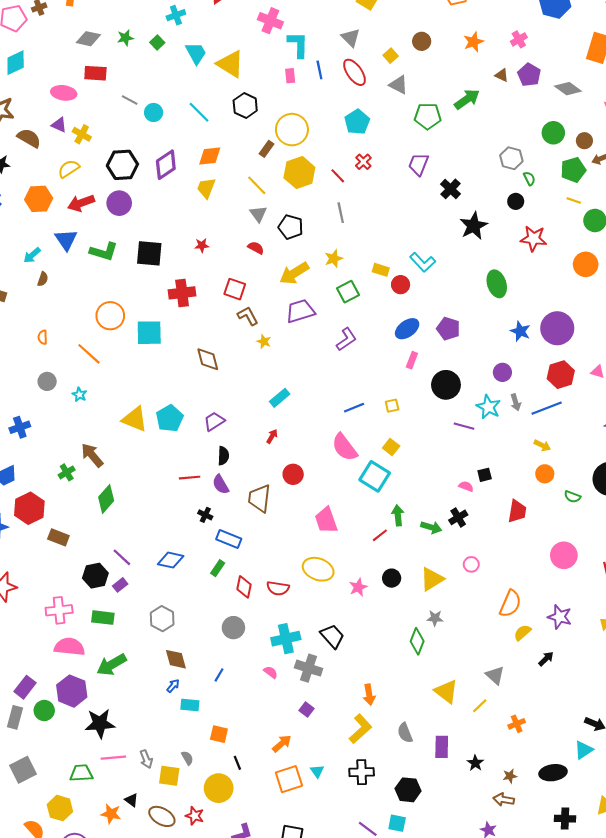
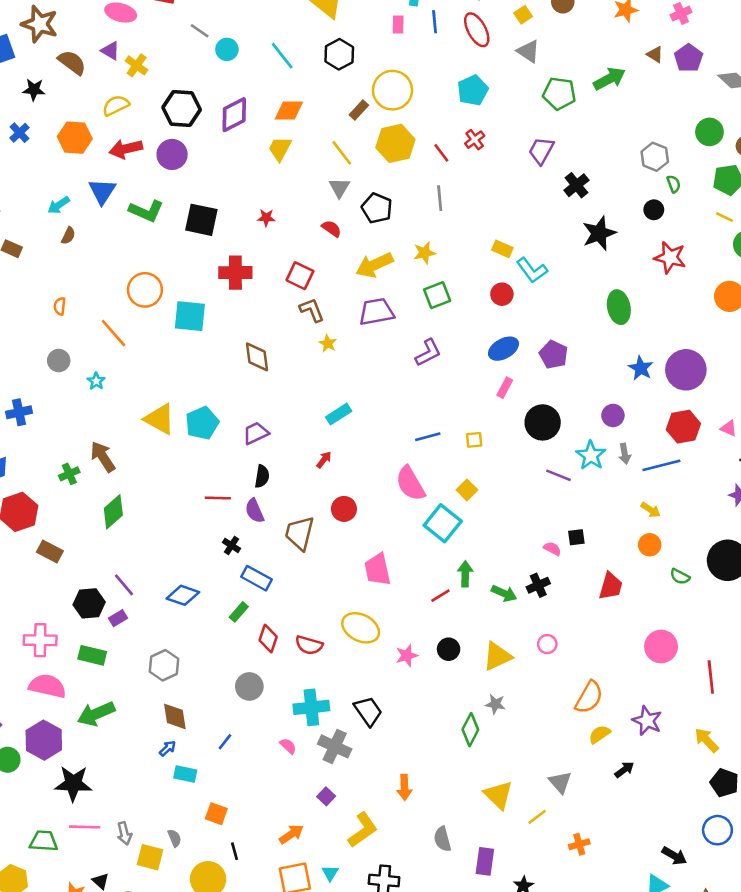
yellow rectangle: (381, 270) -> (502, 249), moved
yellow L-shape: (360, 729) -> (363, 830), moved

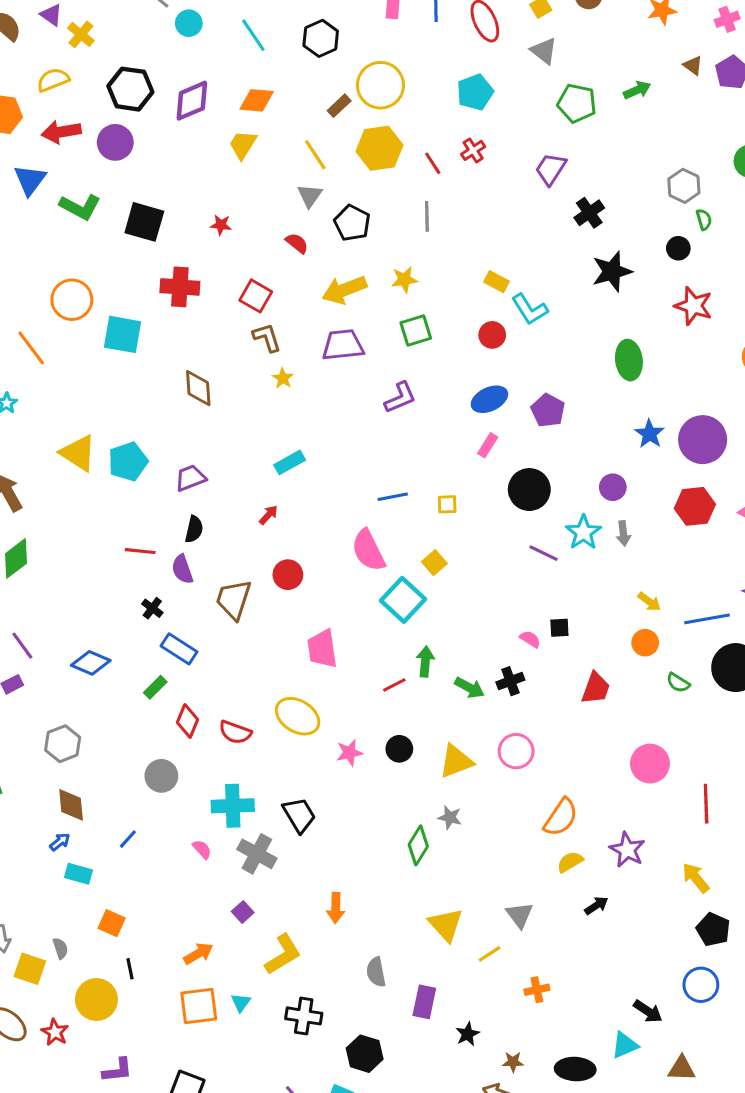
green arrow: (609, 79) -> (637, 90), size x0.7
blue line: (661, 465) -> (707, 619), moved
pink circle: (547, 644) -> (516, 751), size x1.5

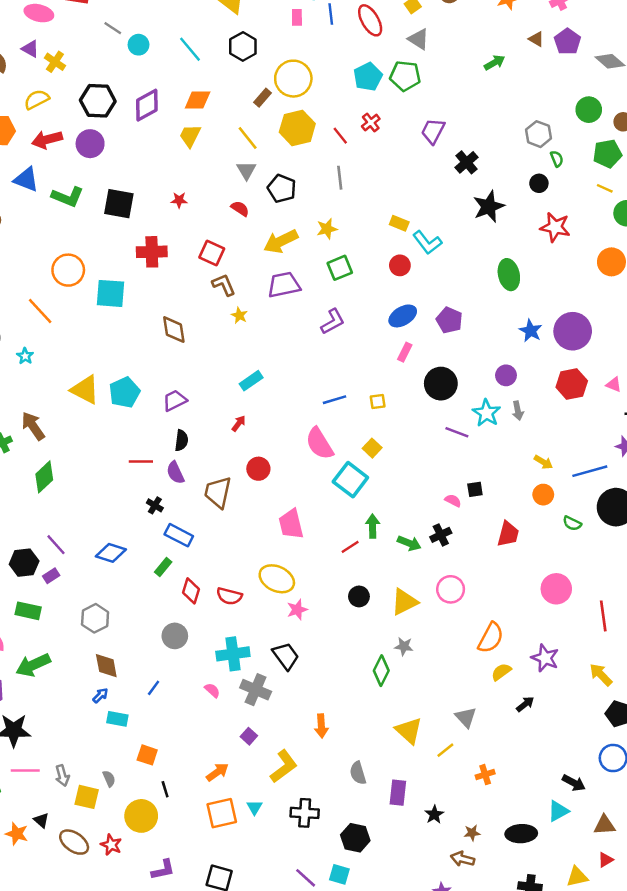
green pentagon: (577, 103) -> (405, 76), moved
blue triangle: (30, 180) -> (26, 180), turned -40
pink star: (349, 753) -> (297, 610), moved

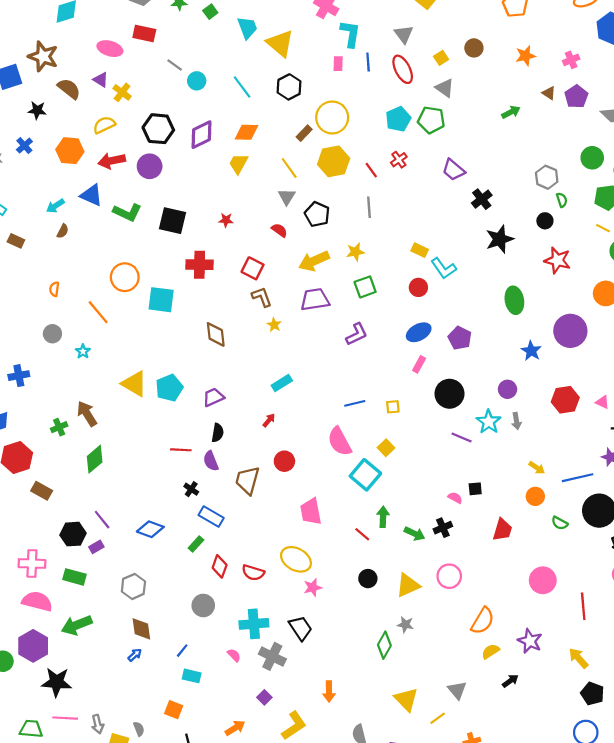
purple trapezoid: (433, 131) -> (453, 170), turned -80
purple circle: (573, 331) -> (570, 331), moved
red line: (350, 547) -> (362, 534), turned 70
cyan rectangle: (117, 719) -> (192, 676), moved

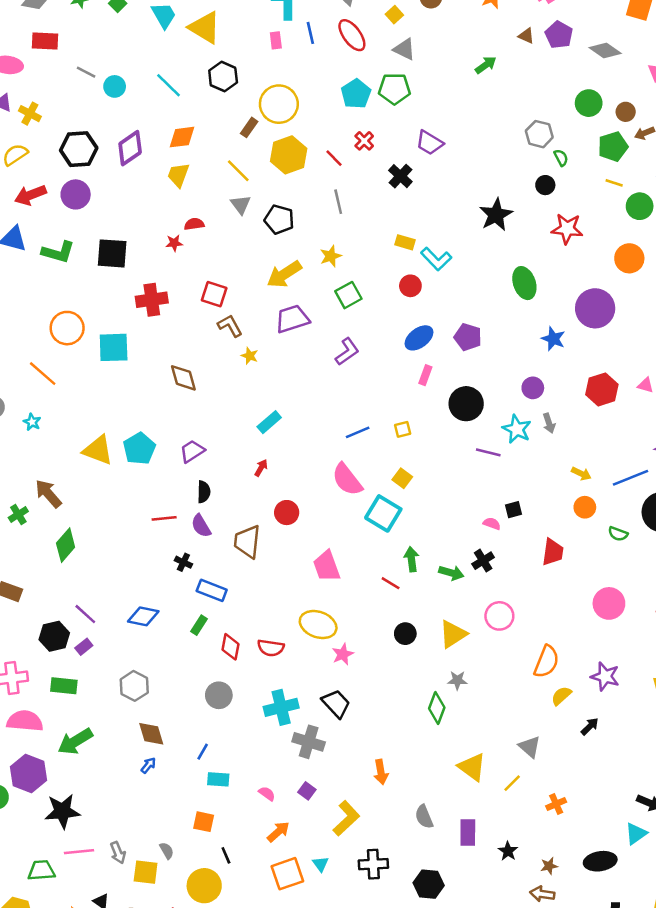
black cross: (482, 199) -> (400, 176), moved
red semicircle: (279, 230) -> (194, 224), moved, turned -35
pink semicircle: (234, 655) -> (267, 794), moved

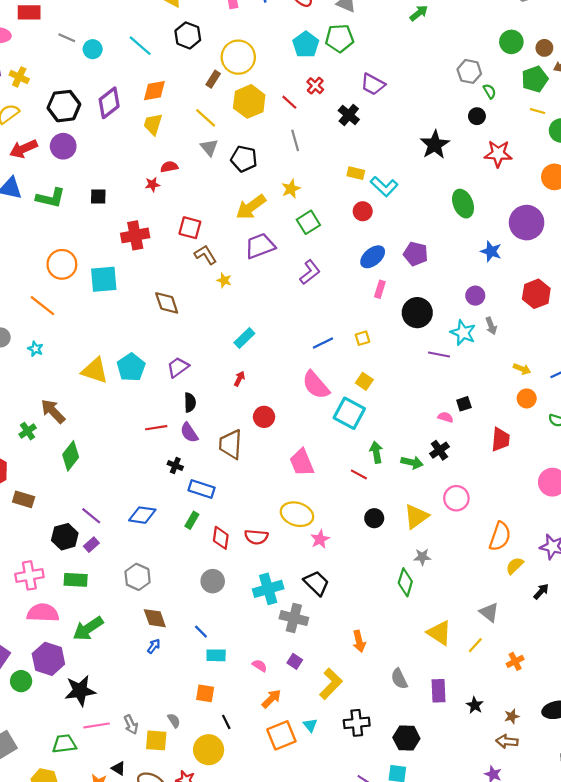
black square: (112, 253) -> (98, 197), size x0.6
blue line: (203, 752) -> (201, 632), turned -72

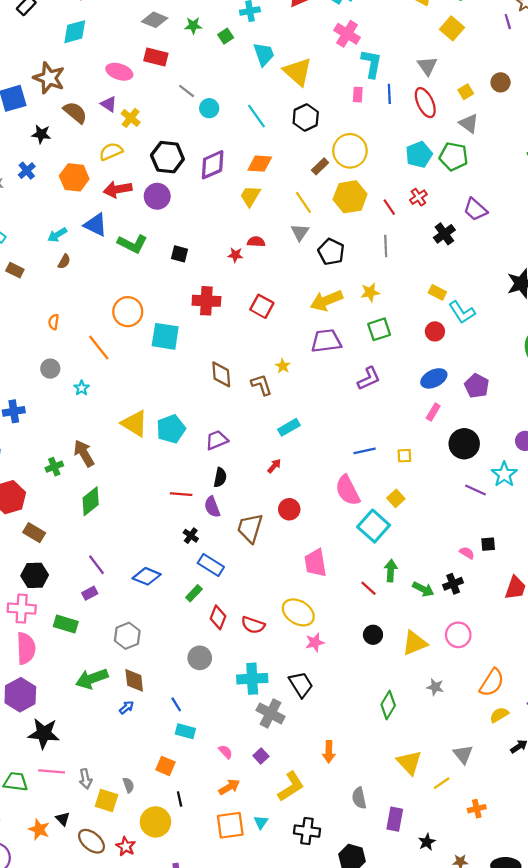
brown L-shape: (205, 255) -> (261, 385), moved
black hexagon: (65, 537) -> (35, 575), moved
gray star: (422, 557) -> (435, 687), moved
pink semicircle: (43, 613) -> (26, 648), turned 72
green arrow: (88, 628) -> (92, 679), moved

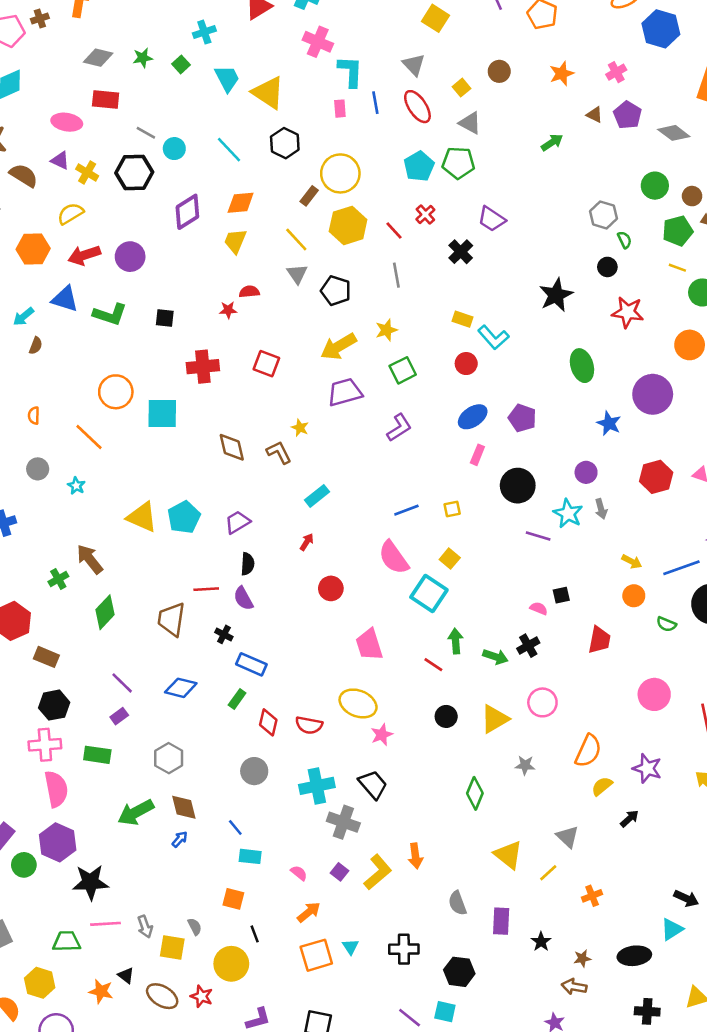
black hexagon: (167, 157) -> (134, 173), moved
brown trapezoid: (250, 528) -> (171, 619), moved
yellow L-shape: (291, 787) -> (378, 872), moved

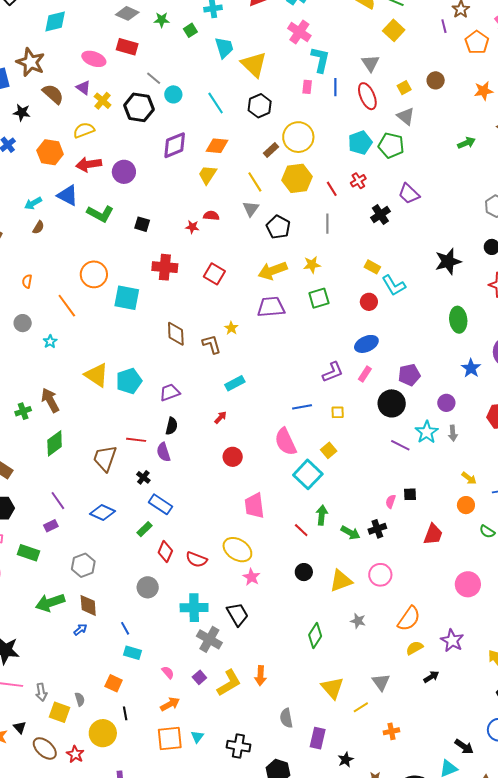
purple pentagon: (522, 418) -> (409, 375), moved, turned 30
purple L-shape: (399, 428) -> (333, 372), moved
pink semicircle: (539, 608) -> (391, 501), turned -104
pink star: (382, 735) -> (251, 577), turned -30

